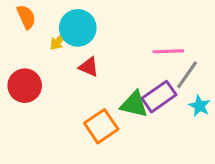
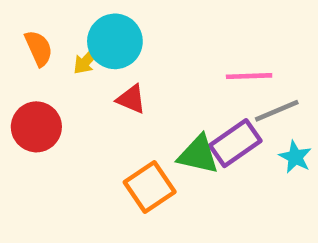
orange semicircle: (26, 17) -> (39, 48), moved
gray line: (187, 75) -> (277, 111), turned 32

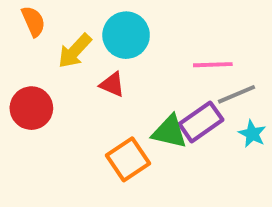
cyan circle: (115, 41) -> (126, 35), moved
orange semicircle: (39, 48) -> (33, 21), moved
yellow arrow: (87, 60) -> (75, 51), size x1.4

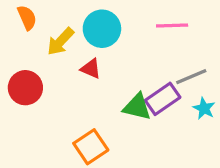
pink line: (213, 65) -> (172, 26), moved
orange square: (128, 159) -> (91, 147), moved

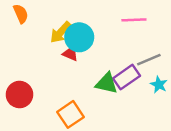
cyan circle: (102, 29) -> (79, 37), moved
yellow arrow: (60, 41) -> (61, 32), moved
red circle: (25, 88) -> (20, 95), moved

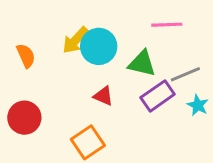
orange semicircle: (21, 14) -> (26, 56), moved
red triangle: (71, 53) -> (103, 96), moved
green triangle: (107, 83) -> (142, 63), moved

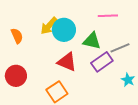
red triangle: (103, 96) -> (67, 62), size x1.5
cyan star: (198, 105) -> (128, 80), moved

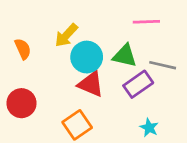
cyan circle: (64, 30) -> (87, 57), moved
gray line: (120, 48) -> (163, 65), turned 36
cyan star: (128, 80) -> (149, 128), moved

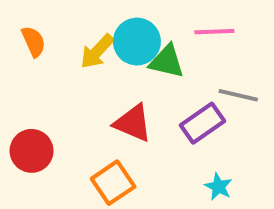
orange semicircle: (23, 49) -> (34, 42), moved
green triangle: (125, 56) -> (167, 61), moved
cyan circle: (87, 57) -> (137, 42), moved

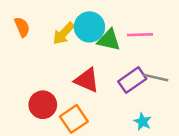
pink line: (214, 32) -> (140, 35), moved
gray line: (238, 95) -> (156, 78), moved
red circle: (32, 151) -> (43, 105), moved

